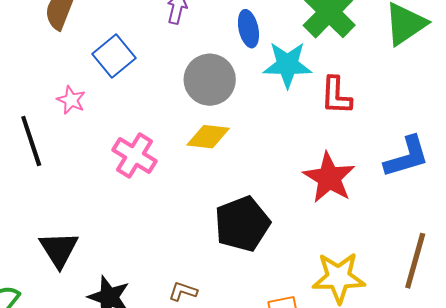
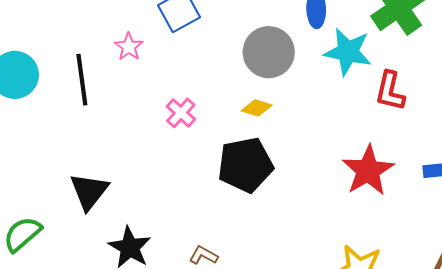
yellow diamond: (208, 137) -> (257, 108), size x0.7
pink cross: (135, 155) -> (181, 113), size x0.7
black pentagon: (242, 224) -> (245, 165), moved

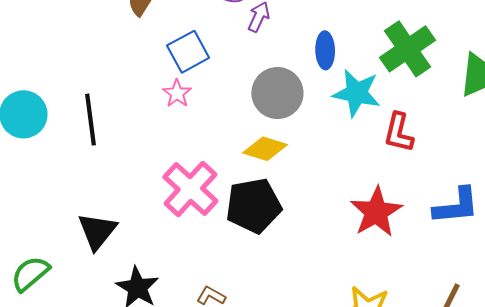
pink star: (129, 47) -> (177, 93), moved
yellow diamond: (257, 108) -> (265, 149), size x1.4
pink cross: (181, 113) -> (190, 189), moved, size x1.8

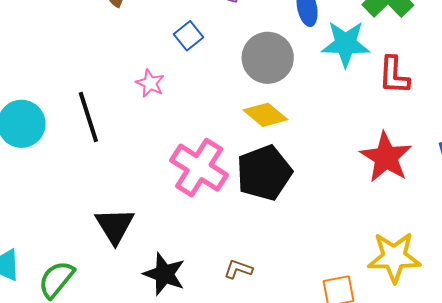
blue square: (188, 52) -> (188, 36), moved, size x0.7
pink star: (177, 93) -> (150, 83), moved
yellow diamond: (265, 149) -> (265, 115), turned 33

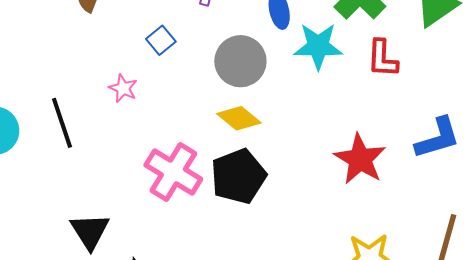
red L-shape: (394, 75) -> (382, 59), moved

